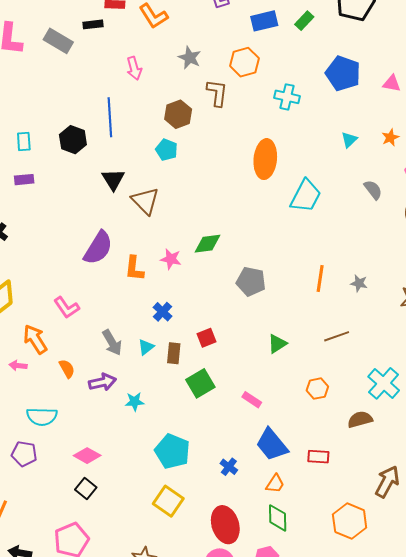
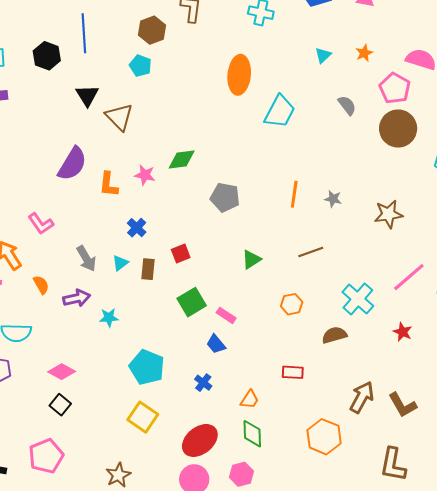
green square: (200, 383) -> (192, 302), moved
blue trapezoid: (272, 445) -> (216, 344), moved, size x0.6
red ellipse: (225, 525) -> (200, 440), turned 69

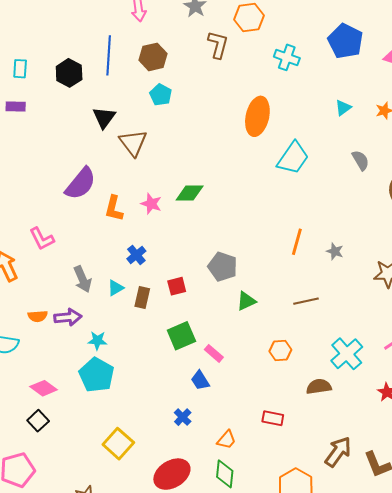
brown hexagon: (152, 30) -> (153, 57), moved
gray pentagon: (225, 197) -> (223, 267), moved
orange semicircle: (41, 285) -> (38, 316), moved, turned 108
cyan pentagon: (147, 367) -> (97, 375), moved

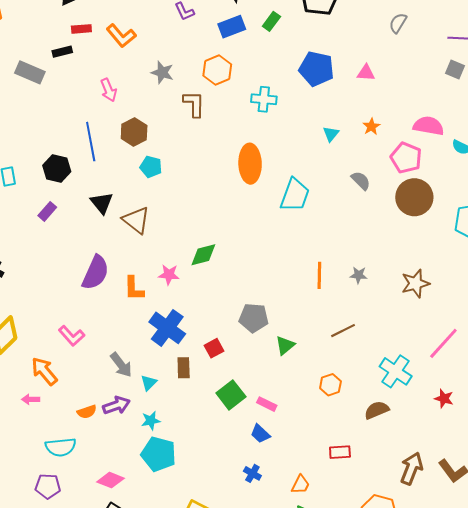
purple rectangle: (16, 106) -> (47, 211), moved, turned -36
blue cross: (136, 255) -> (167, 328), size x1.8
cyan triangle: (116, 288) -> (149, 383), moved

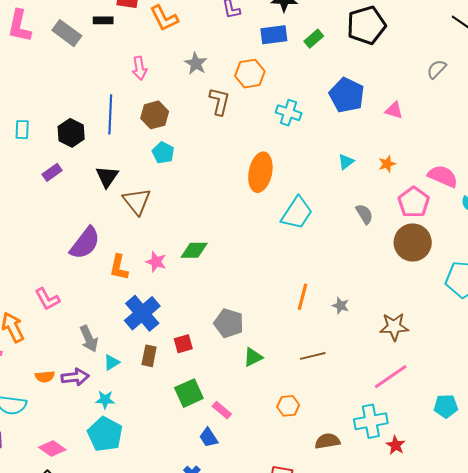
pink line: (443, 343) -> (391, 377), moved
cyan cross: (396, 371) -> (371, 421), moved, turned 32

